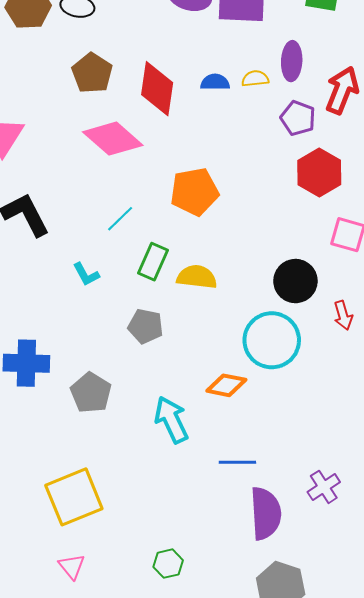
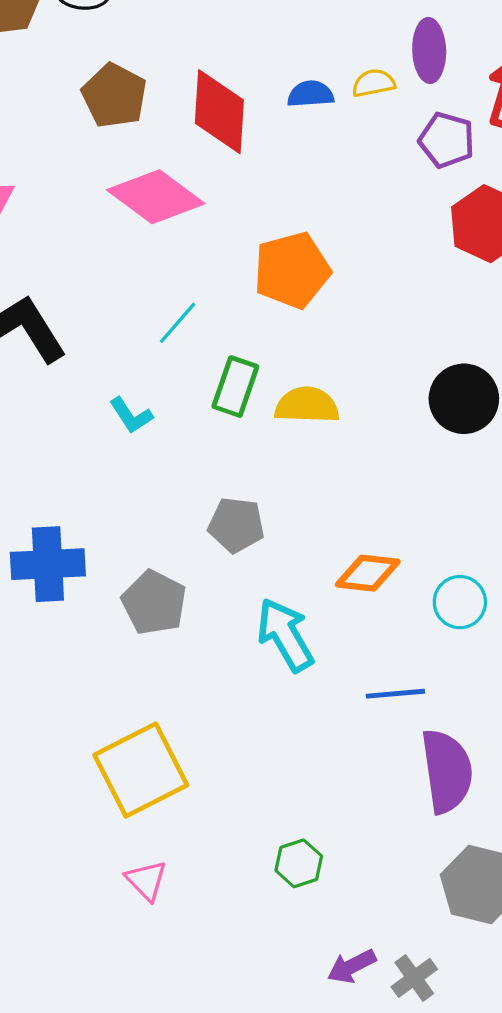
gray pentagon: (146, 326) -> (236, 525), moved
cyan circle: (272, 340) -> (460, 602), moved, size x0.6

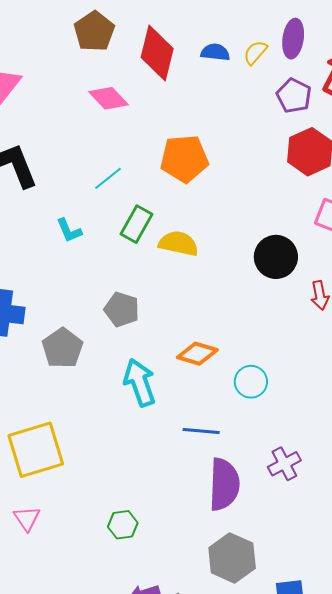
yellow semicircle: (374, 83) -> (255, 52), turned -48
pink diamond: (156, 197) -> (109, 98), size x0.7

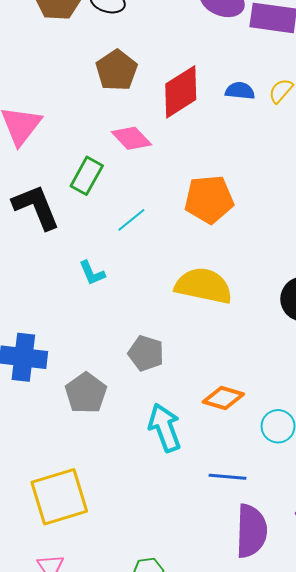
red diamond: (157, 53) -> (181, 92), turned 44
green rectangle: (137, 224) -> (87, 176), moved
yellow semicircle: (179, 243) -> (204, 286), size x1.4

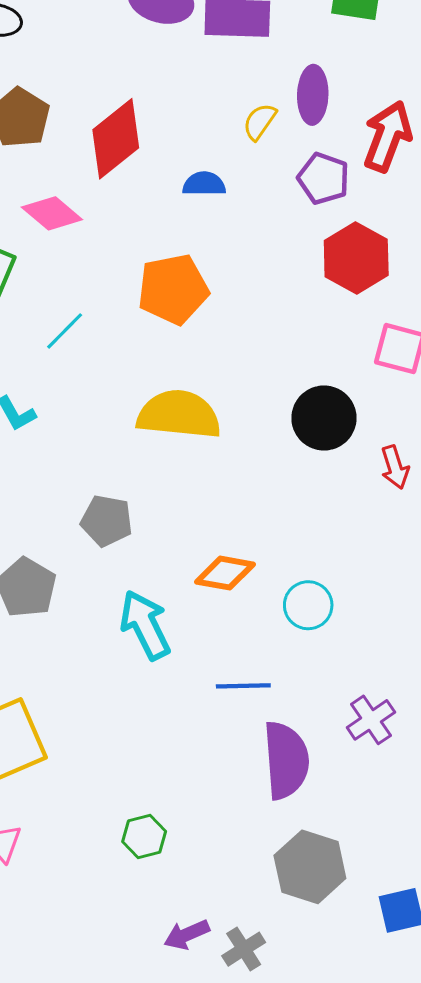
blue semicircle: (240, 91) -> (204, 184), moved

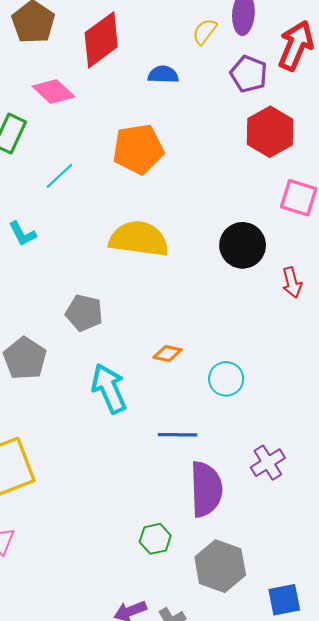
orange diamond: (225, 573) -> (167, 354), size x0.7
green hexagon: (144, 836) -> (155, 539), moved

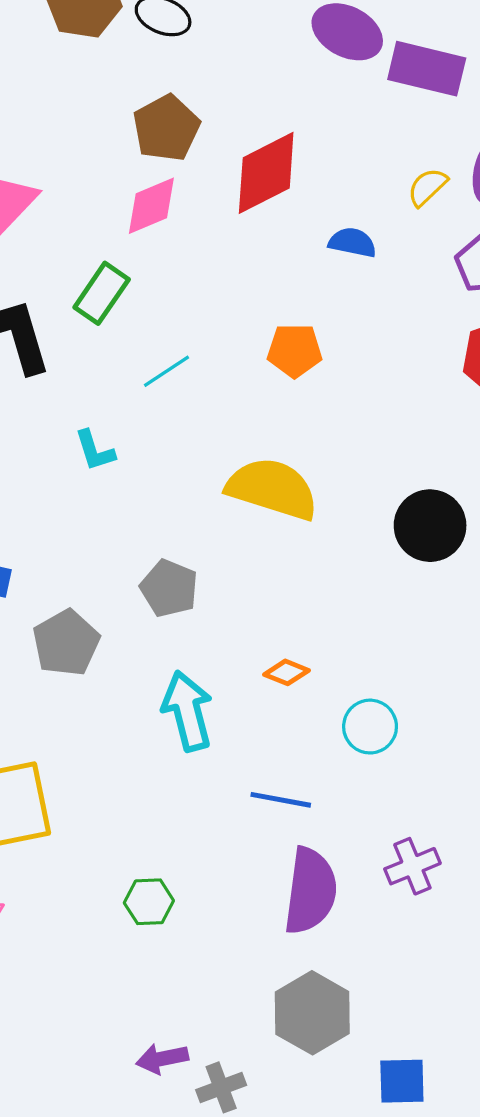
pink diamond: (54, 91) -> (151, 206), moved, turned -75
orange pentagon: (138, 149) -> (295, 350), size x0.7
green hexagon: (155, 539) -> (149, 902), moved

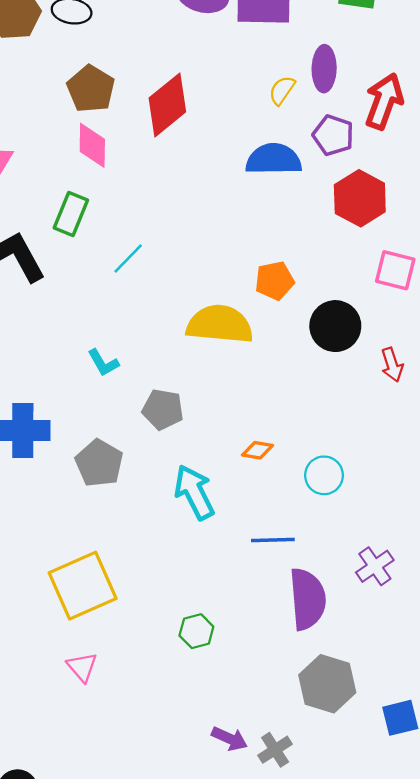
pink diamond: (151, 206) -> (92, 145), turned -54
blue semicircle: (352, 242) -> (274, 159), moved, size x1.6
orange pentagon: (295, 350) -> (275, 281), moved
cyan L-shape: (95, 451) -> (103, 363), moved
purple arrow: (162, 1059) -> (230, 739), turned -132

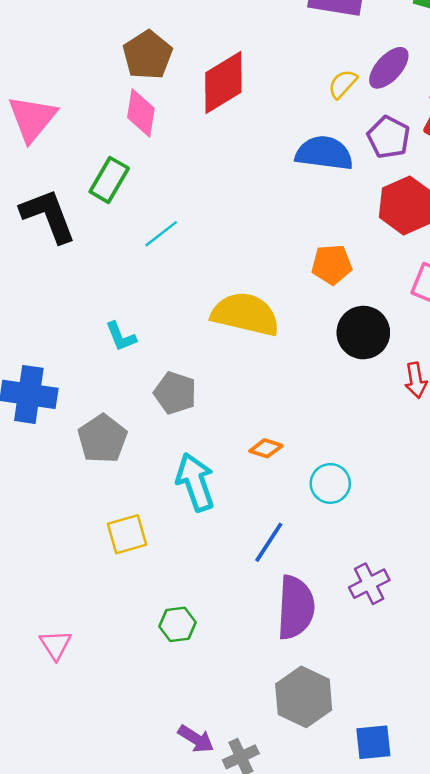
purple ellipse: (324, 69) -> (389, 68), turned 33
orange pentagon: (275, 281) -> (332, 264), moved
blue line: (273, 540) -> (269, 542), turned -63
yellow square: (83, 586) -> (127, 534), moved, size x0.6

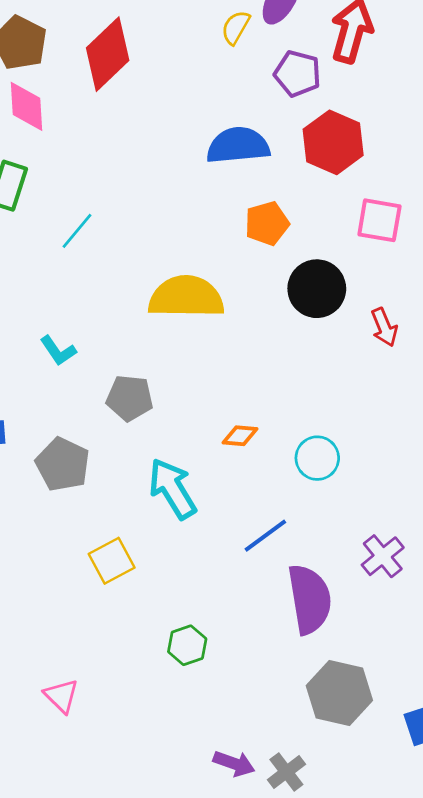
blue semicircle: (324, 153) -> (238, 145), moved
blue line: (269, 542) -> (265, 536), turned 33

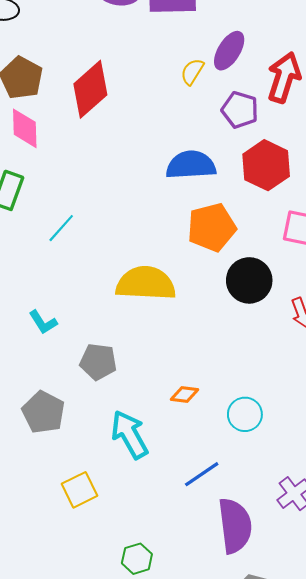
orange pentagon: (267, 223) -> (212, 227), size x1.4

